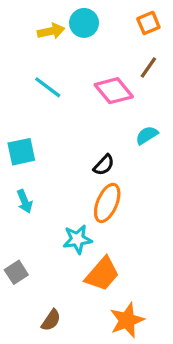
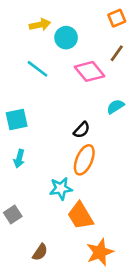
cyan circle: (84, 23) -> (66, 38), moved
cyan arrow: (25, 201) -> (19, 159), turned 36
orange trapezoid: (102, 274) -> (80, 216), turned 108

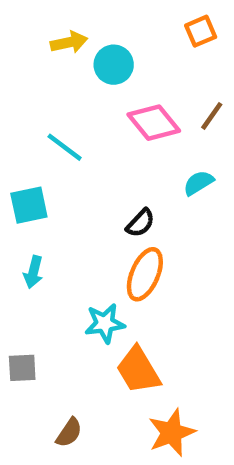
brown line: (117, 53) -> (212, 116), moved
cyan line: (37, 69) -> (65, 147), moved
gray square: (13, 214) -> (22, 368), turned 30

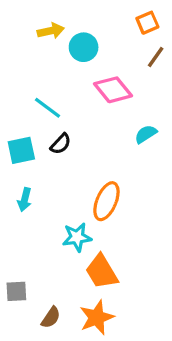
brown line: (212, 116) -> (156, 57), moved
black semicircle: (140, 223) -> (61, 144), moved
gray square: (22, 368) -> (16, 291), moved
orange star: (172, 433) -> (97, 317), moved

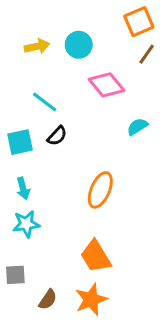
orange square: (147, 23) -> (139, 22), size x1.4
yellow arrow: (51, 31) -> (37, 46), moved
cyan arrow: (25, 200) -> (23, 188), turned -30
cyan star: (77, 237) -> (26, 224), moved

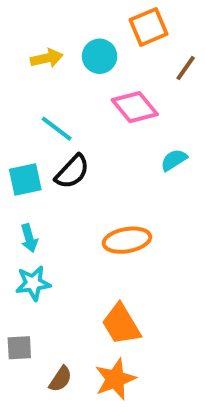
orange square: (139, 22) -> (148, 27), moved
black semicircle: (57, 136) -> (72, 172), size x1.4
orange ellipse: (100, 190) -> (127, 240), turned 57

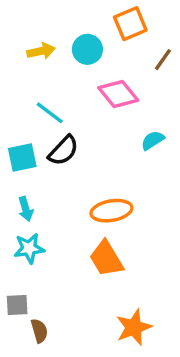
orange trapezoid: (121, 324) -> (106, 259), moved
brown semicircle: (60, 379) -> (39, 331), moved, turned -50
orange star: (115, 379) -> (134, 327), moved

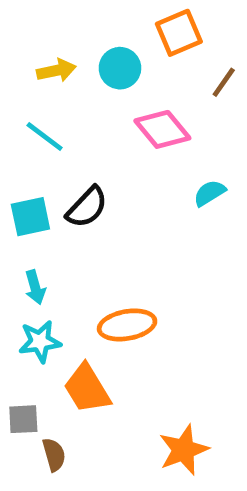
cyan line: (50, 113) -> (45, 136), moved
orange ellipse: (111, 211) -> (127, 325), moved
orange trapezoid: (106, 259) -> (87, 389), moved

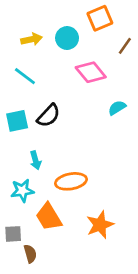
cyan arrow: (35, 287) -> (35, 160), moved
orange star: (184, 450) -> (100, 225), moved

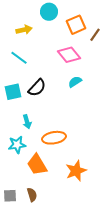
orange square: (100, 18) -> (76, 25), moved
cyan circle: (67, 38) -> (49, 12), moved
cyan semicircle: (117, 108) -> (75, 82), moved
gray square: (13, 234) -> (10, 196), moved
brown semicircle: (30, 254) -> (32, 195), moved

